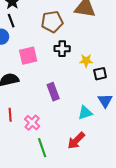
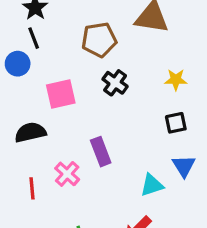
black cross: (62, 49) -> (115, 83), turned 35
yellow star: (86, 61) -> (176, 80), moved
pink cross: (32, 123) -> (67, 174), moved

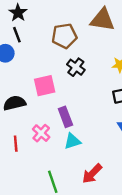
pink square: (61, 94) -> (45, 86), moved
cyan triangle: (152, 185) -> (72, 141), moved

